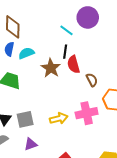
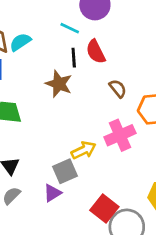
cyan semicircle: (26, 53) -> (20, 42), moved
red semicircle: (73, 64) -> (96, 52), moved
gray square: (25, 119) -> (65, 171), moved

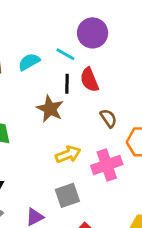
cyan semicircle: (20, 42) -> (29, 62), moved
yellow arrow: (84, 150) -> (68, 154), moved
gray square: (65, 171) -> (67, 195), moved

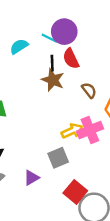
purple circle: (93, 33) -> (64, 32), moved
brown star: (50, 109) -> (53, 80), moved
yellow arrow: (68, 154) -> (72, 131), moved

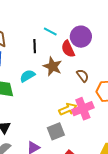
purple circle: (64, 32) -> (81, 37), moved
cyan semicircle: (19, 46) -> (27, 76), moved
black line: (52, 63) -> (35, 46), moved

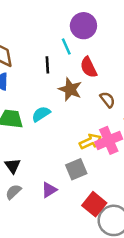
cyan line: (50, 31) -> (66, 46), turned 40
purple circle: (81, 37) -> (83, 26), moved
cyan semicircle: (27, 76) -> (41, 114), moved

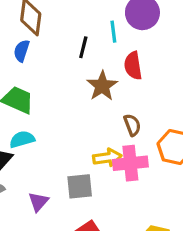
brown semicircle: (107, 100) -> (132, 125), moved
cyan semicircle: (41, 114) -> (22, 139), moved
purple triangle: (49, 190) -> (38, 202), turned -35

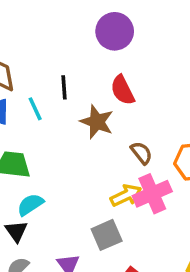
cyan line: (113, 32) -> (35, 109), moved

